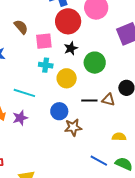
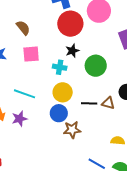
pink square: (44, 41) -> (31, 54), moved
cyan cross: (46, 65) -> (60, 67), moved
yellow circle: (67, 78) -> (63, 92), moved

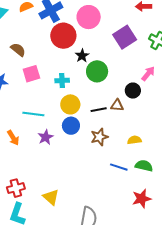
black star: (72, 51) -> (82, 56), moved
purple star: (20, 119) -> (46, 137), moved
brown star: (72, 130) -> (99, 137), moved

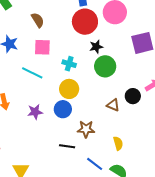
black line: (99, 110) -> (67, 146), moved
cyan line: (33, 114) -> (32, 73), moved
yellow semicircle: (134, 140) -> (118, 143), turned 64

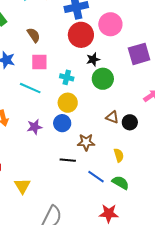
black circle: (133, 96) -> (130, 122), moved

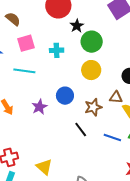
yellow circle: (68, 103) -> (91, 70), moved
brown triangle: (112, 117) -> (116, 97), moved
black line: (68, 160) -> (81, 130), turned 63

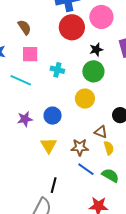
black star: (77, 26) -> (96, 50), moved
brown star: (93, 107) -> (80, 147), moved
black line: (81, 130) -> (54, 185), moved, turned 35
yellow triangle: (44, 167) -> (49, 145), moved

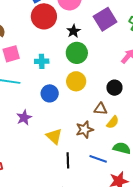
blue circle: (53, 116) -> (50, 93), moved
yellow semicircle: (109, 148) -> (113, 122), turned 72
blue line: (86, 169) -> (98, 159), moved
black line: (54, 185) -> (68, 160), moved

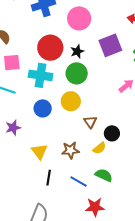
red circle: (44, 16) -> (50, 48), moved
cyan cross: (42, 61) -> (41, 75), size x1.6
black circle: (114, 88) -> (112, 133), moved
brown triangle: (101, 109) -> (90, 122), moved, turned 40

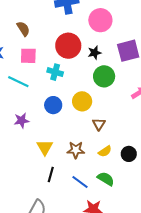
green circle: (77, 73) -> (104, 76), moved
cyan cross: (41, 75) -> (55, 72), size x0.7
black circle: (112, 133) -> (129, 154), moved

